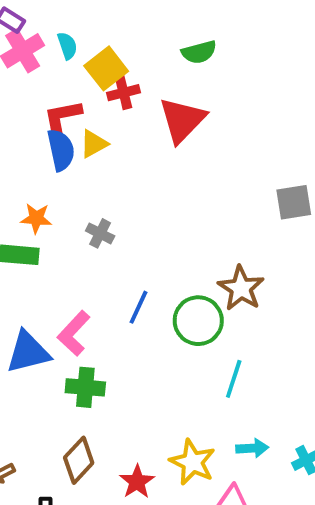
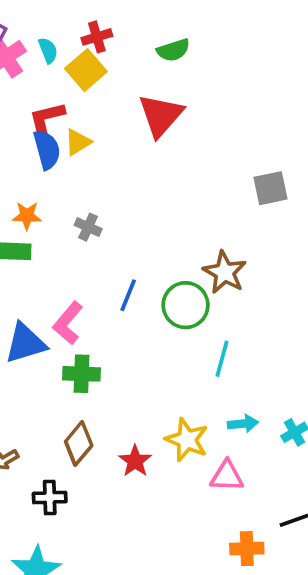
red cross: (124, 93) -> (97, 37), moved

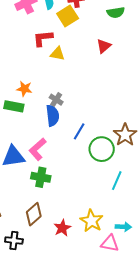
red triangle: (161, 115) -> (104, 46), size x0.6
yellow triangle: (78, 142) -> (57, 54), turned 35
blue semicircle: (47, 150) -> (53, 116), moved
blue line: (128, 295) -> (79, 131), moved
cyan arrow: (243, 424) -> (123, 227), moved

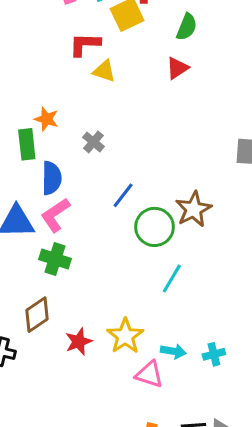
green semicircle: (116, 12) -> (187, 27), moved, turned -66
green rectangle: (14, 106) -> (27, 144), turned 66
blue semicircle: (53, 116) -> (52, 178), moved

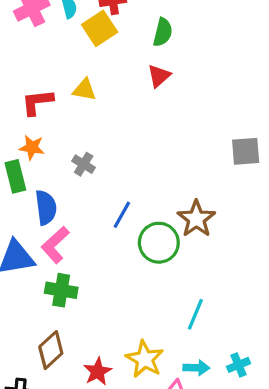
red L-shape: (85, 44) -> (37, 102), moved
cyan line: (172, 278) -> (195, 314), moved

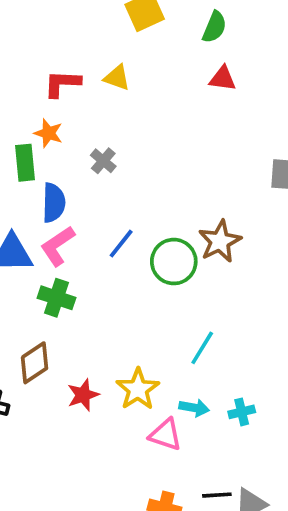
red triangle: (159, 76) -> (223, 78), moved, turned 40
blue line: (122, 215) -> (121, 244), moved

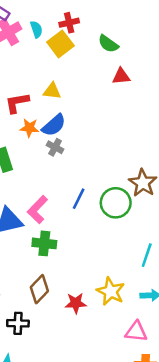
green semicircle: (214, 27) -> (108, 44), turned 115
orange star: (48, 133) -> (29, 128), moved
blue semicircle: (54, 203) -> (54, 125), moved, turned 60
red star: (83, 395) -> (76, 303), turned 30
pink triangle: (166, 435) -> (136, 332), moved

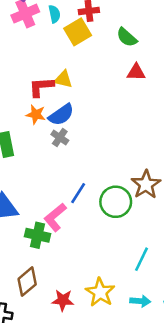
red L-shape: (17, 103) -> (41, 87), moved
pink L-shape: (38, 209) -> (55, 217), moved

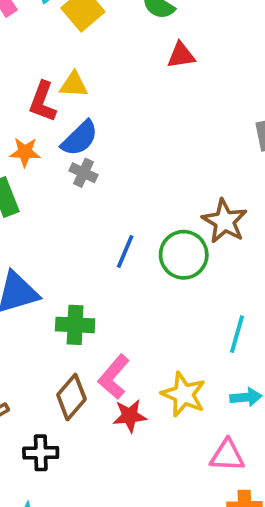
red L-shape: (41, 87) -> (43, 102), turned -56
orange star: (36, 114) -> (25, 152), moved
pink L-shape: (55, 217) -> (114, 377), moved

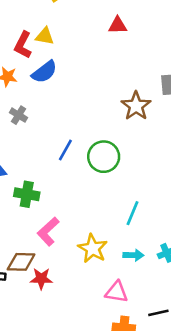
gray cross: (83, 173) -> (19, 115), moved
brown star: (225, 221) -> (136, 106), moved
brown diamond: (71, 397) -> (21, 262), moved, turned 44
red star: (130, 416) -> (41, 279), moved

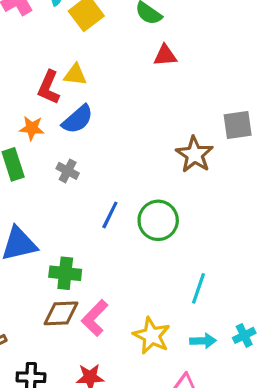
gray cross: (19, 115) -> (68, 171), moved
brown diamond: (21, 262) -> (61, 313), moved

